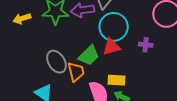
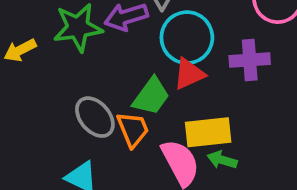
purple cross: (146, 45) -> (250, 60), size x1.5
yellow rectangle: (117, 80) -> (208, 132), size x1.4

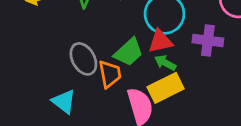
yellow rectangle: (208, 132) -> (166, 88), turned -32
green arrow: (222, 160) -> (165, 63), moved

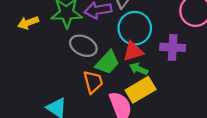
gray ellipse: (83, 59) -> (83, 46), moved, turned -32

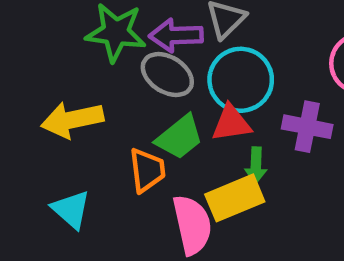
yellow arrow: (28, 23) -> (72, 120), moved, size x1.5
gray ellipse: (83, 46) -> (167, 75), moved
green arrow: (139, 69) -> (256, 165), moved, turned -120

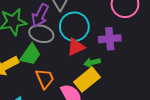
purple arrow: (176, 35) -> (40, 15), turned -45
green trapezoid: (180, 137) -> (30, 55), moved
green arrow: (256, 165) -> (92, 62), turned 91

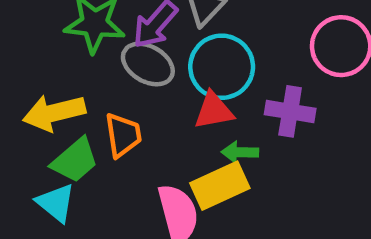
green trapezoid: (30, 55) -> (75, 160), moved
orange trapezoid: (45, 79) -> (123, 135), moved

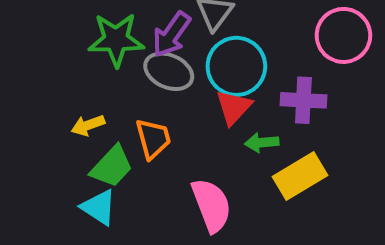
red triangle: (214, 111) -> (234, 107), turned -30
yellow arrow: (54, 113) -> (88, 125), size x0.6
yellow rectangle: (220, 186) -> (300, 176), moved

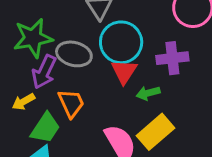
purple arrow: (171, 34) -> (44, 72), moved
yellow rectangle: (300, 176) -> (156, 132), moved

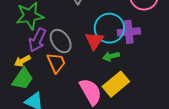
cyan circle: (121, 42) -> (109, 28), moved
gray ellipse: (74, 54) -> (61, 41), moved, turned 40
green trapezoid: (45, 128) -> (23, 79), moved

